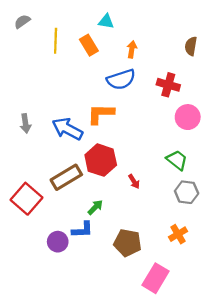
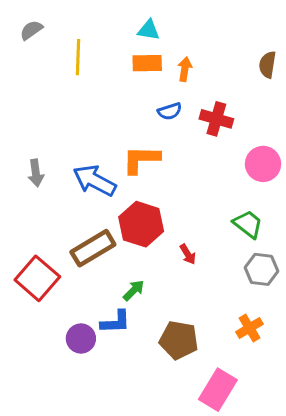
orange rectangle: (89, 45) -> (147, 63), moved, turned -60
blue semicircle: (121, 79) -> (170, 111), size x0.6
red cross: (168, 85) -> (216, 119), moved

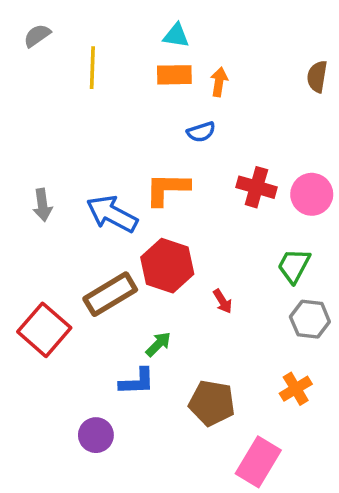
red cross: (216, 119) -> (256, 187), moved
green trapezoid: (248, 224) -> (294, 266), turned -100
purple circle: (81, 339) -> (96, 435), moved

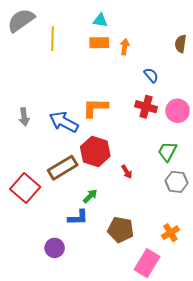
gray semicircle: (37, 36) -> (21, 20), size x1.8
blue semicircle: (201, 132) -> (151, 75), moved, turned -112
orange cross: (296, 389) -> (170, 233), moved

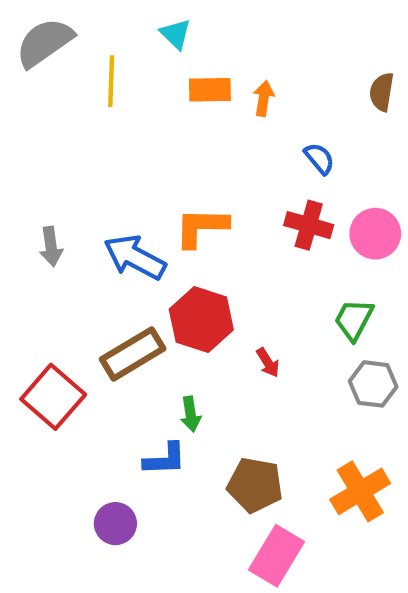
cyan triangle: (100, 20) -> (176, 34), moved, turned 35
green arrow: (90, 196) -> (191, 414), turned 126
orange cross: (170, 233) -> (360, 491), size x1.5
pink rectangle: (147, 263) -> (276, 556), moved

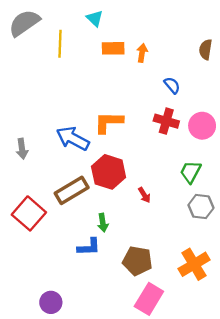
gray arrow: (51, 247) -> (22, 149), moved
purple circle: (115, 524) -> (51, 302), moved

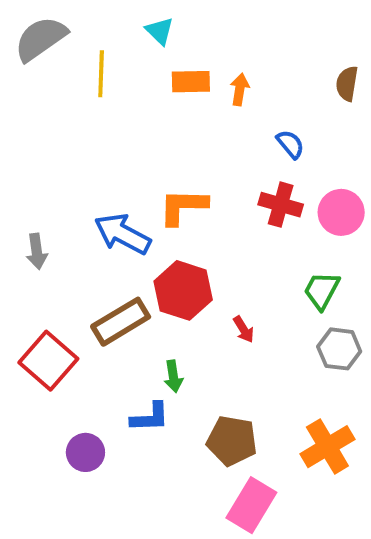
purple circle: (51, 302) -> (85, 452), moved

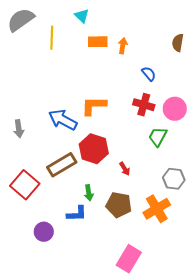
green trapezoid: (322, 290) -> (158, 137), moved
brown pentagon: (232, 441) -> (119, 205), moved
orange cross: (327, 447) -> (157, 209), moved

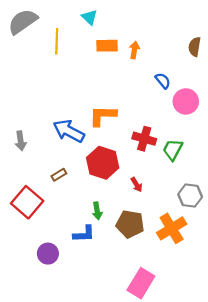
red cross: (144, 105) -> (144, 139), moved
pink circle: (175, 109) -> (186, 101), moved
brown rectangle: (62, 165) -> (59, 175), moved, size x0.5

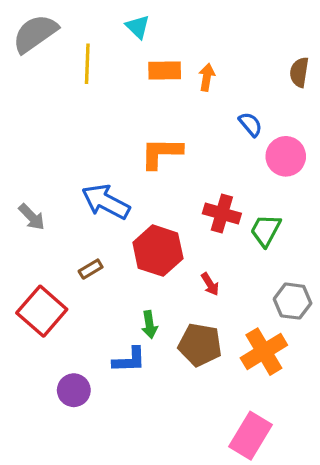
orange L-shape: (103, 116) -> (161, 153), moved
gray arrow: (21, 141) -> (32, 217), turned -36
pink rectangle: (141, 283) -> (250, 436), moved

